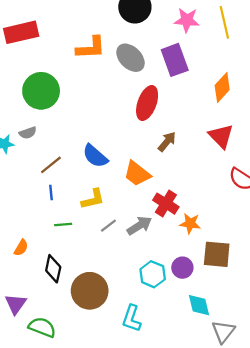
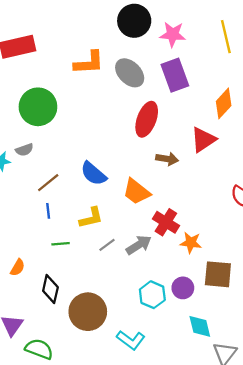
pink star: (187, 20) -> (173, 34), moved
red triangle: (221, 136) -> (203, 140), moved, turned 40
brown arrow: (167, 142) -> (167, 159), turned 60
cyan L-shape: (132, 318) -> (131, 340), turned -72

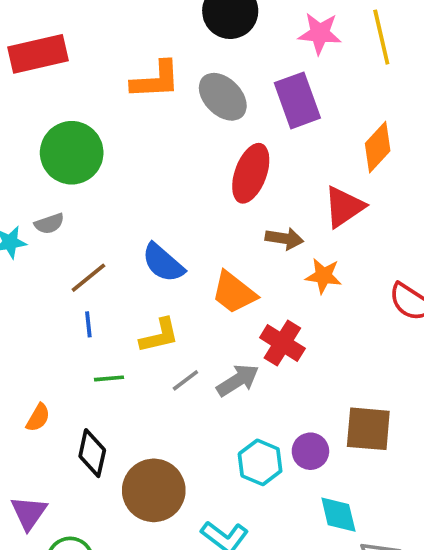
pink star: (173, 34) -> (320, 33), moved
orange star: (191, 243) -> (323, 276), moved

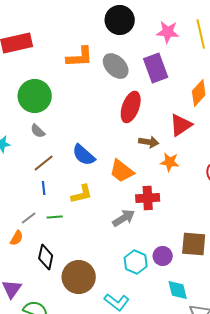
gray semicircle: (49, 224) -> (38, 131), moved, turned 63
red cross: (282, 343) -> (148, 198), turned -35
gray line: (185, 380) -> (29, 218), moved

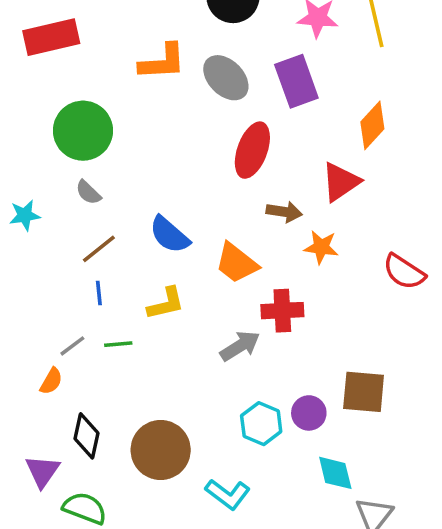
black diamond: (46, 257) -> (87, 436), moved

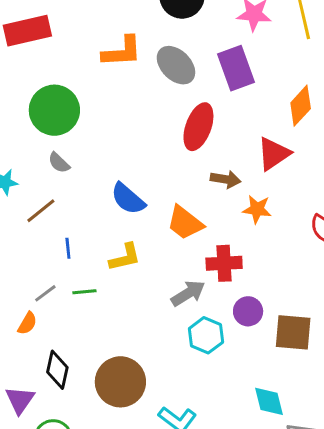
brown line: (99, 249) -> (41, 211), moved
purple circle: (309, 413) -> (248, 311), moved
cyan hexagon: (261, 424) -> (206, 335), moved

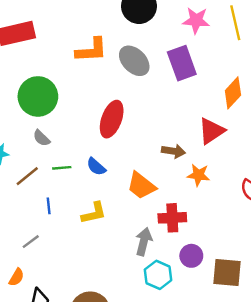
red ellipse: (198, 127) -> (112, 119), moved
blue semicircle: (128, 199) -> (96, 167), size x0.7
green line: (84, 292) -> (62, 168), moved
gray arrow: (188, 293) -> (144, 242), turned -44
orange semicircle: (27, 323) -> (16, 277), moved

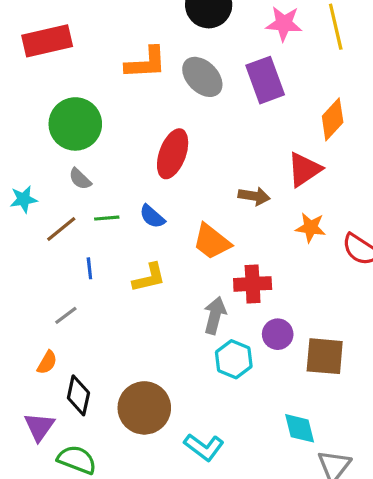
orange star: (198, 175) -> (311, 227), moved

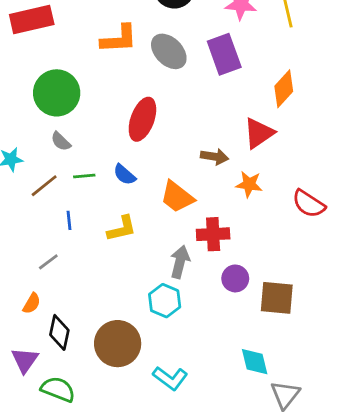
orange star: (311, 227) -> (249, 184), moved
cyan hexagon: (234, 359) -> (165, 301), moved

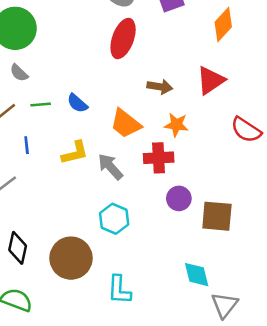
red ellipse: (142, 119) -> (123, 38), moved
red triangle: (259, 133) -> (211, 80), moved
orange star: (249, 184) -> (176, 125), moved
gray arrow: (180, 262) -> (110, 167), moved, turned -56
cyan L-shape: (170, 378) -> (119, 290), turned 56

